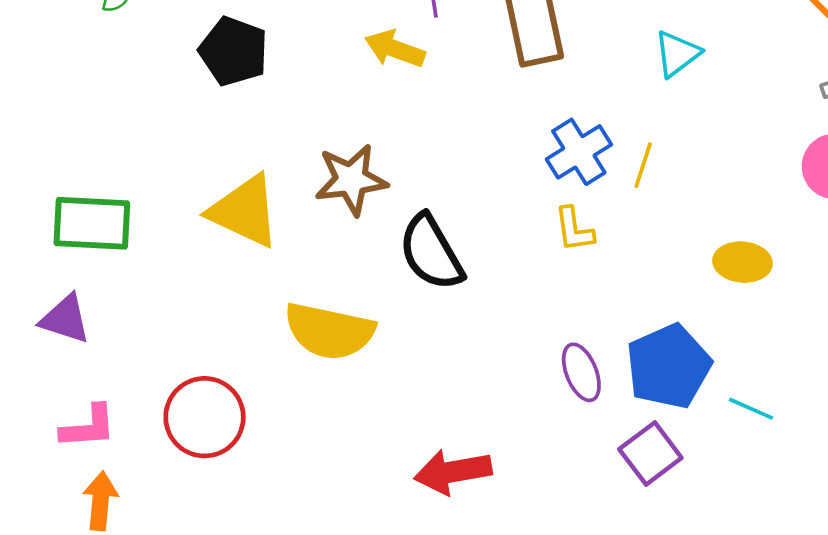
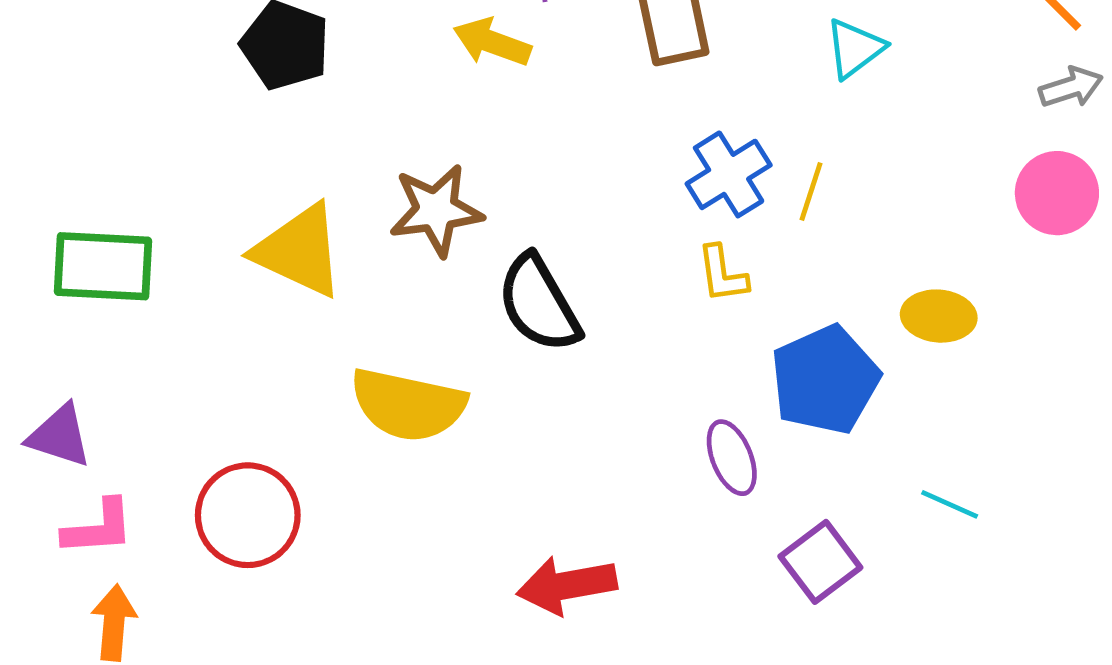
purple triangle: (65, 319) -> (59, 436), moved
blue pentagon: (669, 366) -> (825, 380), moved

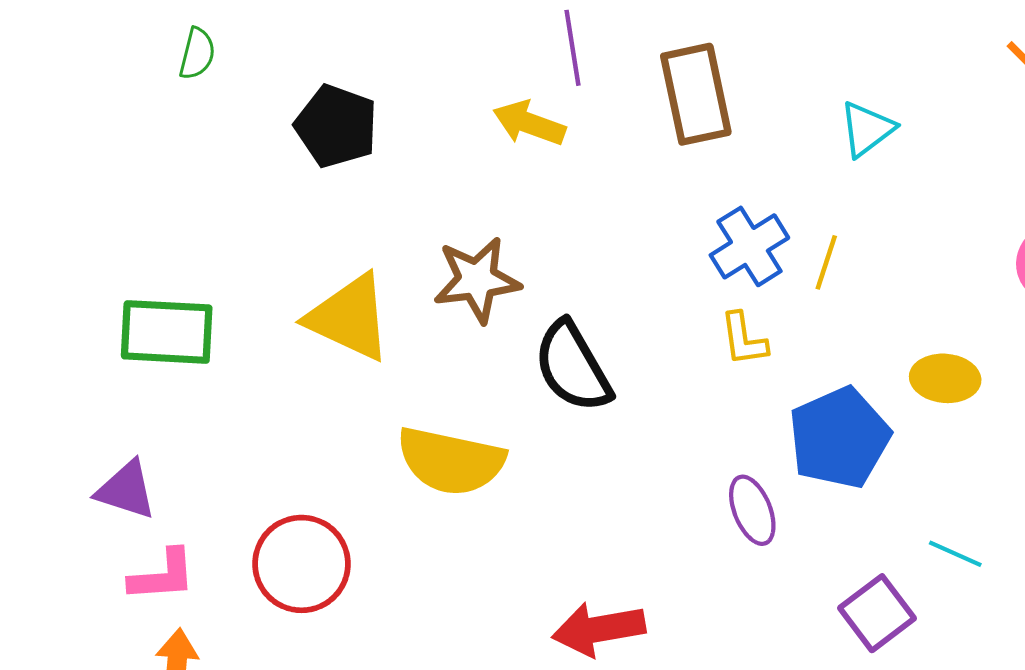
purple square: (820, 562) -> (877, 613), moved

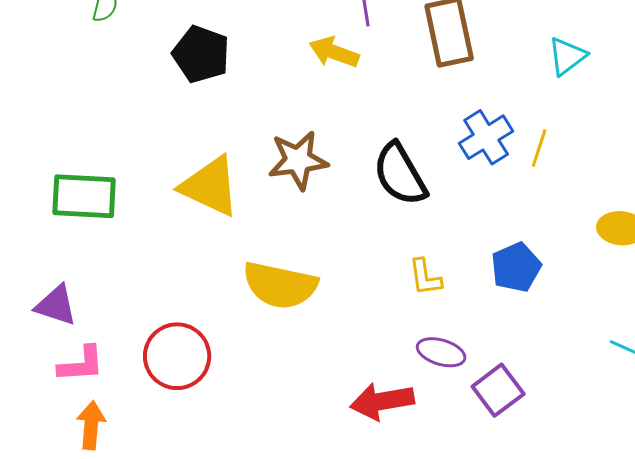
yellow L-shape: (744, 339) -> (425, 277), moved
black semicircle: (573, 367) -> (400, 174), moved
blue pentagon: (839, 438) -> (516, 267), moved, size x0.7
purple ellipse: (752, 510) -> (441, 352), moved, turned -51
purple square: (877, 613) -> (498, 390), moved

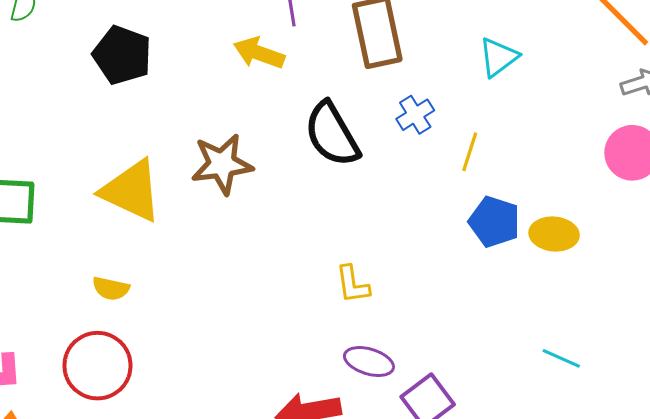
blue cross: (486, 137) -> (415, 115), moved, size x0.7
black semicircle: (400, 174) -> (332, 134), moved
blue pentagon: (516, 267) -> (494, 222), moved, turned -30
yellow semicircle: (280, 285) -> (111, 289), moved, size x0.5

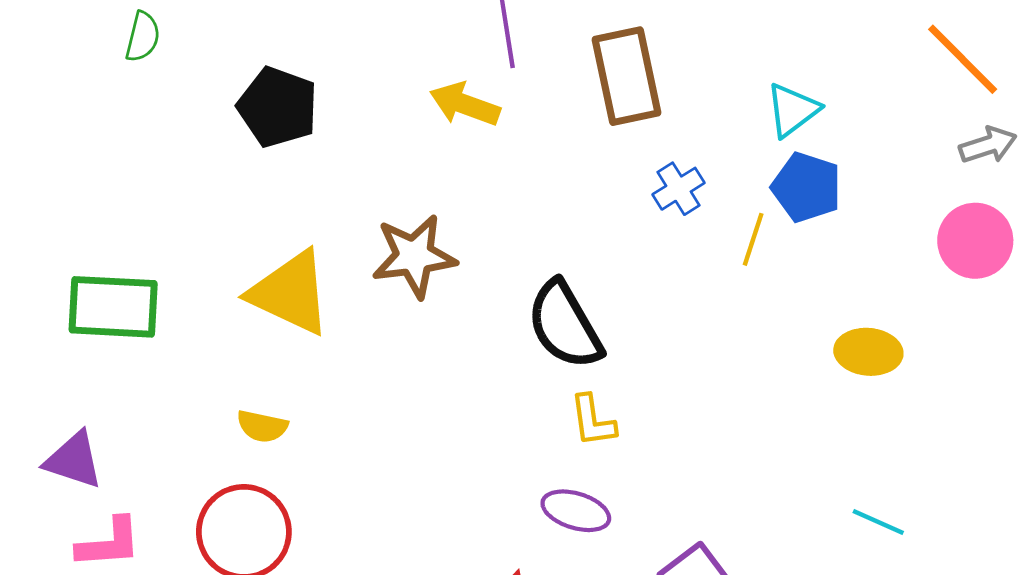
black semicircle: (332, 134) -> (565, 325), moved
blue pentagon: (494, 222) -> (807, 187), moved
purple ellipse: (369, 362) -> (576, 511), moved

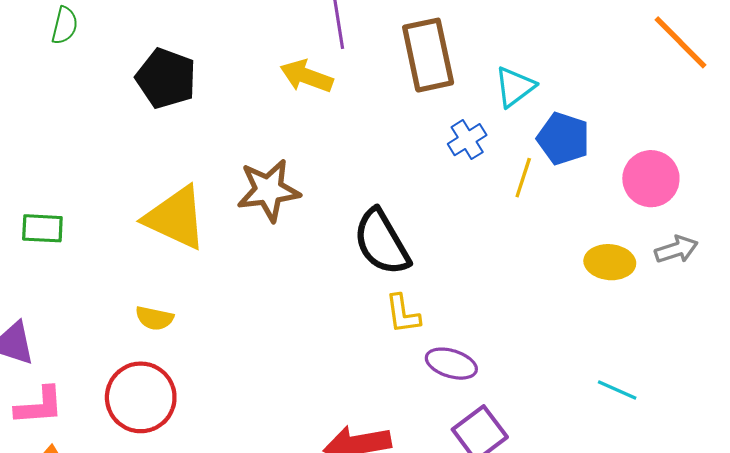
cyan triangle: (792, 110) -> (515, 87), moved
gray arrow: (988, 145) -> (676, 249), moved
pink circle: (975, 241) -> (651, 179), moved
green rectangle: (113, 307) -> (42, 228), size x0.6
purple ellipse: (576, 511) -> (451, 364), moved

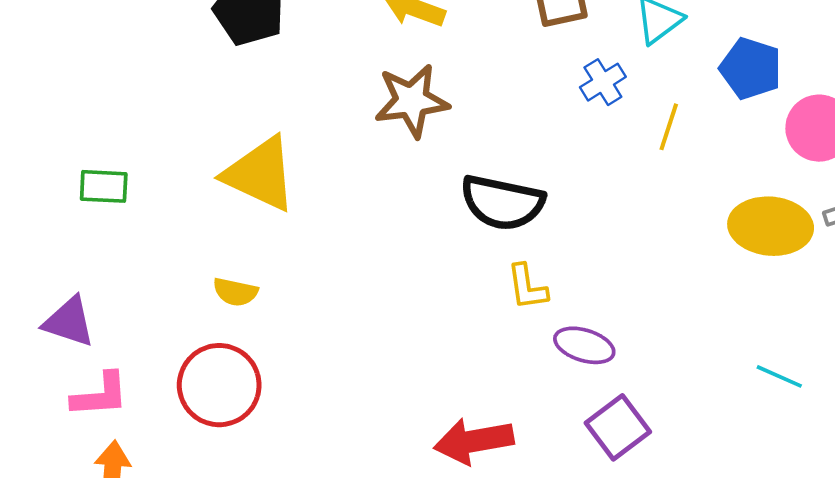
blue pentagon: (563, 139) -> (751, 68), moved
brown star: (269, 190) -> (412, 101), moved
black semicircle: (382, 242) -> (502, 203), turned -48
yellow ellipse: (610, 262) -> (771, 226), size x1.4

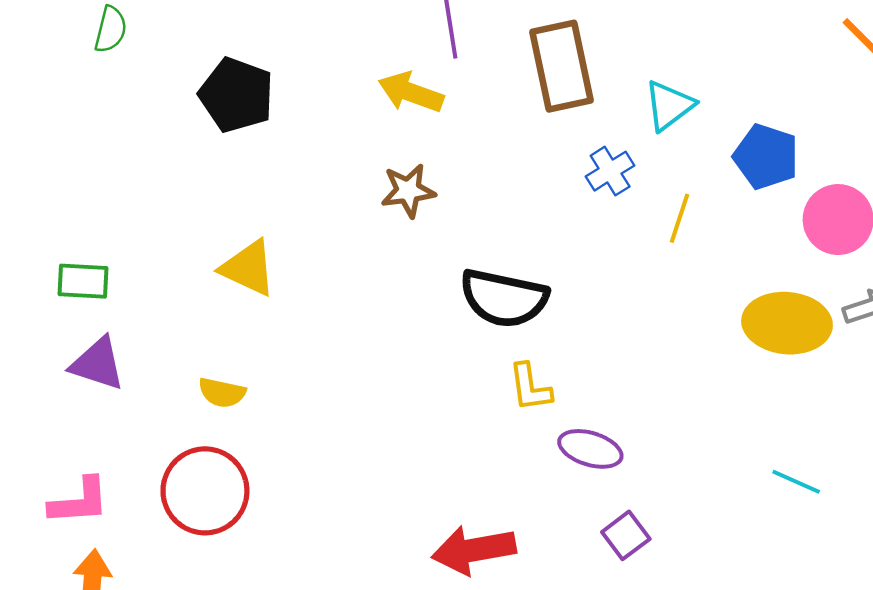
brown star: (412, 101) -> (408, 191), size x0.7
yellow triangle: (260, 174) -> (248, 268), size x0.7
purple triangle: (69, 322) -> (97, 364), moved
purple square: (618, 427) -> (626, 535), size x0.7

